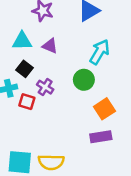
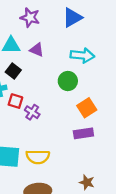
cyan arrow: (100, 52) -> (82, 55), turned 65
purple cross: (45, 87) -> (32, 112), moved

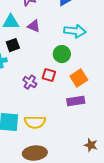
black square: (13, 71) -> (13, 45), turned 32
red square: (15, 101) -> (49, 75), moved
brown star: (87, 182) -> (91, 145), moved

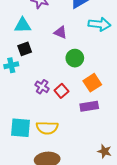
purple triangle: (34, 26) -> (60, 32), moved
cyan arrow: (75, 31) -> (99, 24), moved
red square: (49, 75) -> (61, 91), moved, turned 32

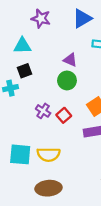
purple triangle: (60, 32) -> (70, 60), moved
green circle: (75, 58) -> (67, 80), moved

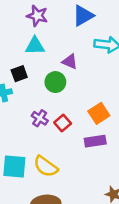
cyan triangle: (22, 46) -> (35, 46), moved
green circle: (67, 80) -> (55, 82), moved
yellow semicircle: (48, 154) -> (46, 166), turned 35

